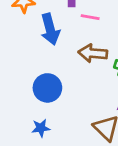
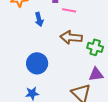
blue arrow: (50, 29) -> (39, 19), size x0.6

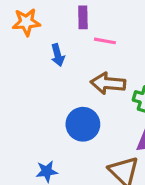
blue circle: (37, 63) -> (83, 124), moved

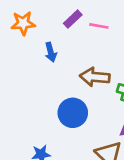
purple rectangle: (83, 17) -> (73, 19), turned 48
pink line: (105, 41) -> (99, 26), moved

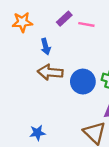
brown arrow: (95, 77) -> (50, 72), moved
blue circle: (73, 113) -> (83, 82), moved

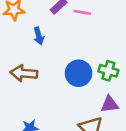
brown arrow: (50, 72) -> (24, 73), moved

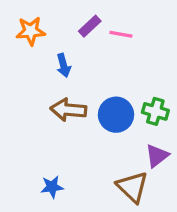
brown arrow: (24, 73) -> (68, 110), moved
purple triangle: (110, 104) -> (157, 156), turned -30

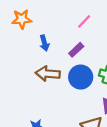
purple rectangle: (90, 26) -> (76, 50), moved
pink line: (121, 34) -> (84, 21), turned -56

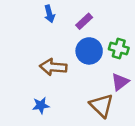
brown arrow: (48, 74) -> (53, 67), moved

